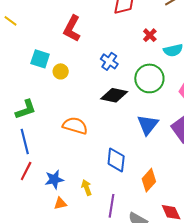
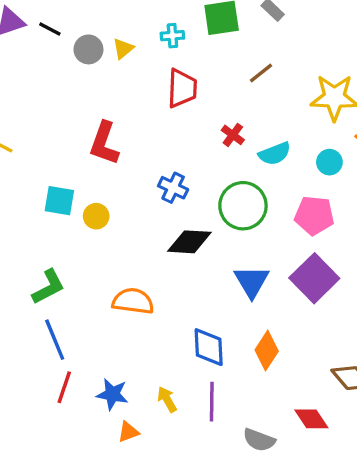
blue star: (54, 180) -> (112, 394), turned 30
orange diamond: (149, 180) -> (267, 351), moved
purple line: (111, 206) -> (212, 402), moved

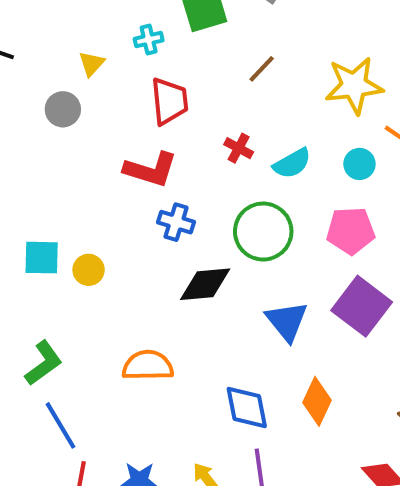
gray circle: (88, 49) -> (63, 109), moved
red L-shape: (104, 143) -> (151, 169), moved, turned -84

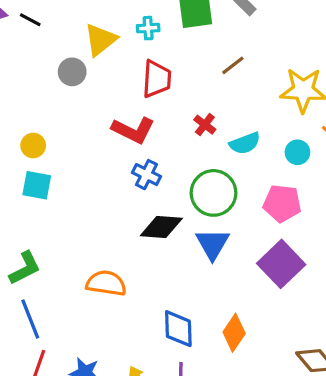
yellow triangle: (92, 64) -> (100, 40), size x1.6
yellow circle: (89, 270) -> (33, 146), moved
blue triangle: (287, 321) -> (212, 244), moved

